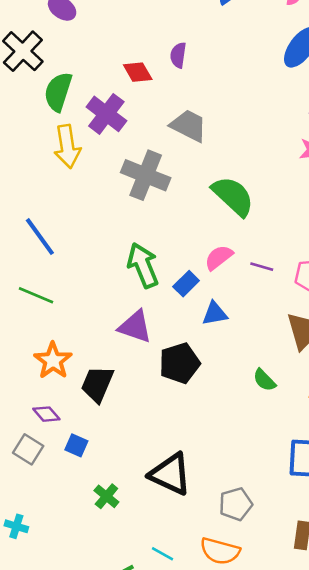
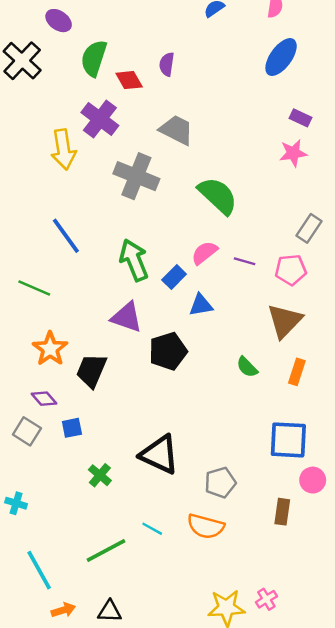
green semicircle: (58, 92) -> (94, 58), moved
blue line: (40, 237) -> (66, 236), moved
blue square: (76, 445) -> (72, 428), turned -35

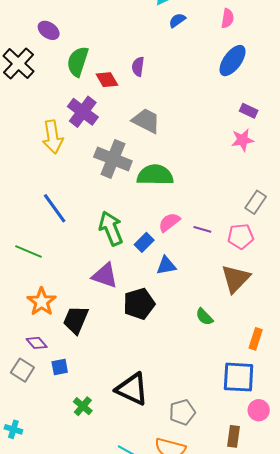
green semicircle: (218, 196) -> (155, 175), moved, turned -42
orange rectangle: (297, 372) -> (256, 339), moved

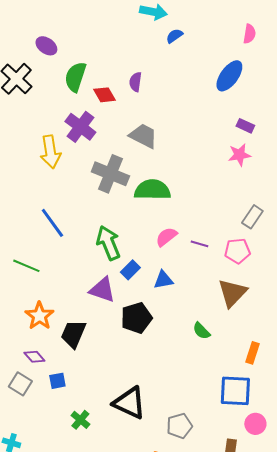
pink semicircle: (227, 18) -> (249, 34), moved
blue rectangle: (144, 242) -> (130, 270), moved

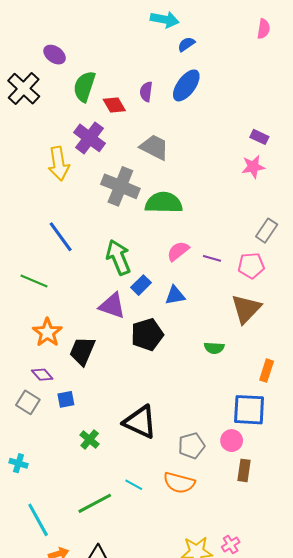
pink semicircle: (249, 34) -> (264, 29), moved
blue ellipse: (229, 76) -> (186, 85), moved
green semicircle: (201, 331) -> (214, 348), turned -42
pink circle: (255, 424) -> (232, 441), moved

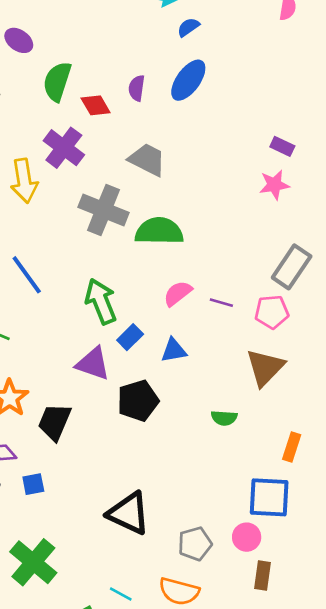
gray rectangle: (267, 231) -> (292, 267), size x1.4
green cross: (90, 440) -> (33, 562), moved, size x1.8

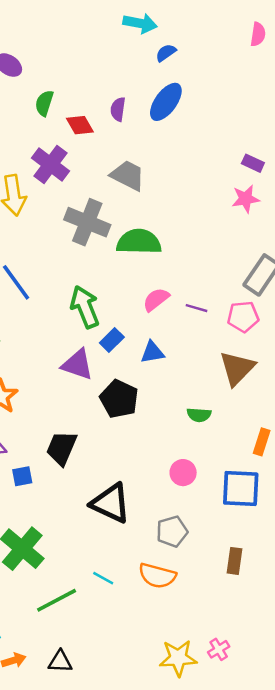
green semicircle: (57, 81) -> (44, 103), size x0.7
black pentagon: (138, 401) -> (119, 399), turned -30
black trapezoid: (55, 422) -> (62, 448), moved
pink circle: (247, 537) -> (183, 473), moved

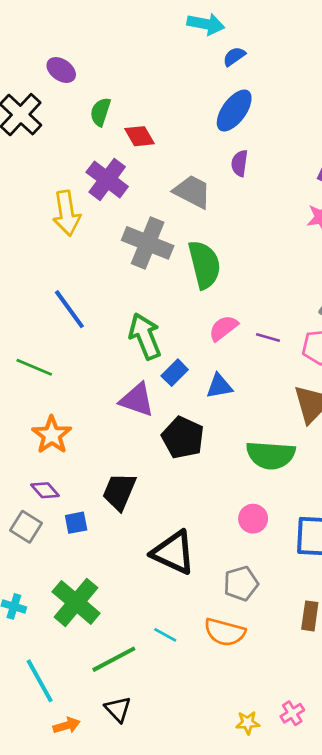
purple semicircle: (118, 109) -> (240, 163), moved
green semicircle: (139, 242) -> (204, 265), turned 75
green semicircle: (199, 415) -> (271, 455), size x1.8
yellow star: (178, 658) -> (248, 723), size x0.6
black triangle: (60, 662) -> (118, 709), moved, turned 45

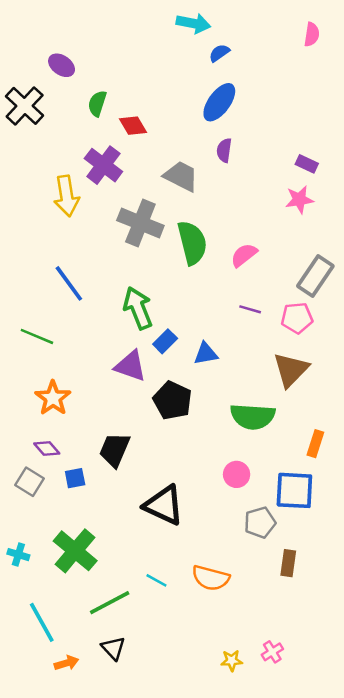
pink semicircle: (223, 328) -> (244, 255), moved
gray pentagon: (241, 584) -> (260, 522), moved

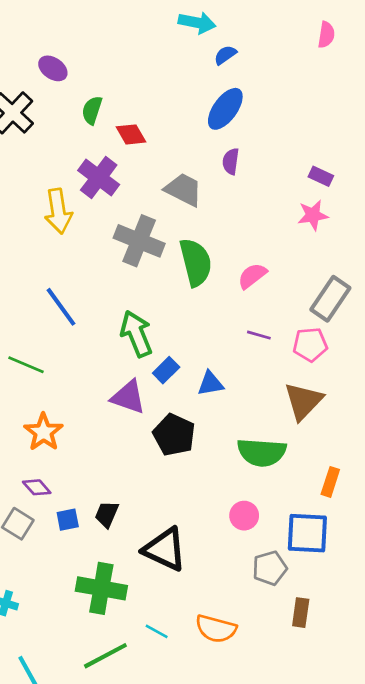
black trapezoid: (115, 450) -> (107, 514), moved, size x0.7
green cross: (75, 551) -> (101, 588), moved, turned -30

